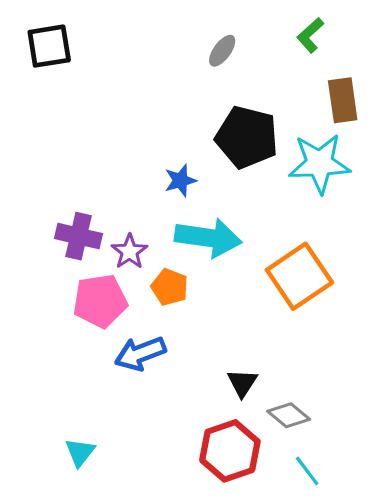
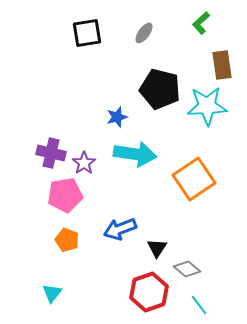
black square: (49, 46) -> (87, 33), moved
orange pentagon: (170, 287) -> (67, 240), moved
blue arrow: (140, 354) -> (120, 229), moved

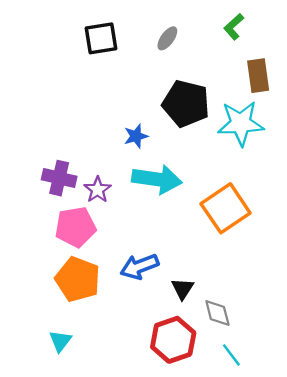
orange pentagon: (67, 240) -> (78, 279), size x1.6
gray diamond: (187, 269) -> (217, 313), turned 36

